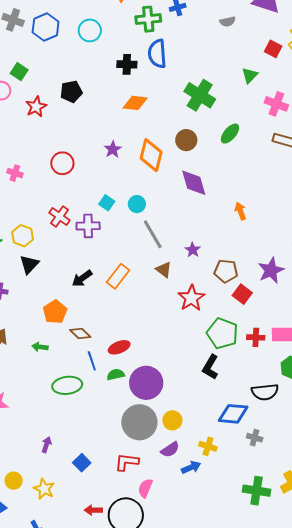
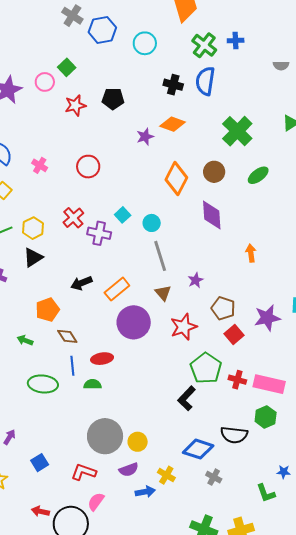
green cross: (148, 19) -> (204, 45), turned 30
purple star: (113, 149) -> (145, 137), moved
purple circle: (146, 383) -> (134, 322), moved

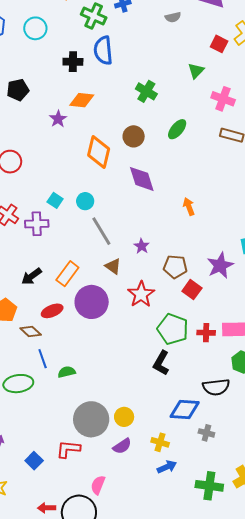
green cross: (237, 131) -> (146, 91), size x0.7
red ellipse: (102, 359) -> (52, 311), moved
red L-shape: (84, 472) -> (68, 449), moved
blue arrow: (145, 492) -> (167, 467), moved

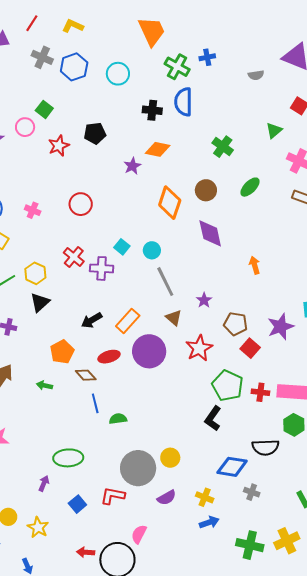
green ellipse: (18, 384) -> (68, 458), moved
yellow circle: (124, 417) -> (170, 458), moved

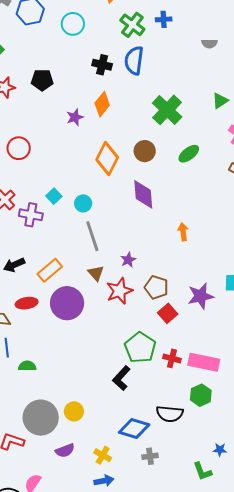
green cross: (223, 147) -> (167, 110), size x1.4
orange diamond: (158, 149) -> (102, 104), turned -70
red star: (199, 348) -> (119, 291), moved
gray cross: (252, 492) -> (150, 456), turned -35

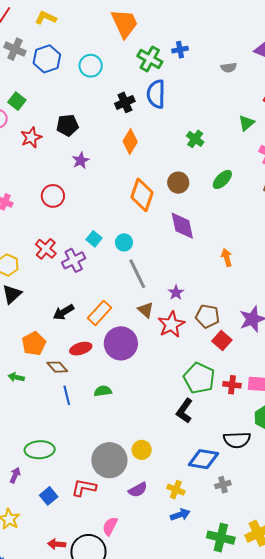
black cross: (102, 65) -> (125, 102), turned -30
green cross: (167, 110) -> (195, 139), size x0.6
purple star: (75, 117) -> (81, 161), moved
purple cross: (31, 215) -> (74, 260), turned -30
green semicircle: (27, 366) -> (103, 391), moved

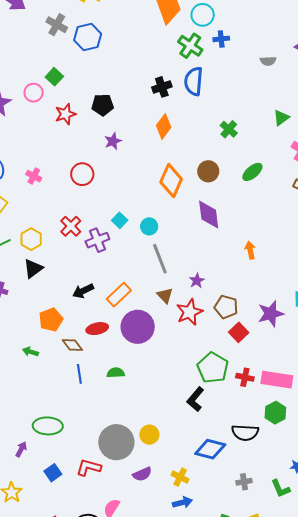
cyan circle: (91, 66) -> (203, 15), moved
gray cross: (223, 485) -> (244, 482), moved

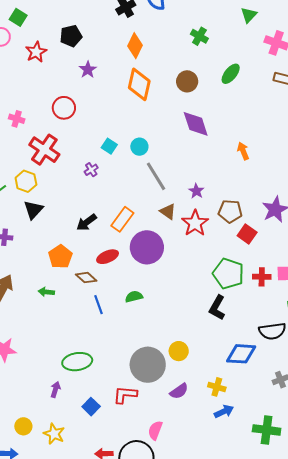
orange diamond: (171, 180) -> (139, 84), moved
red cross: (71, 226) -> (44, 150), moved, size x1.4
purple cross: (97, 240) -> (91, 170), size x0.6

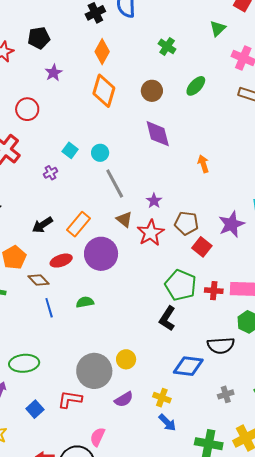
blue arrow: (224, 411) -> (167, 423), turned 66

